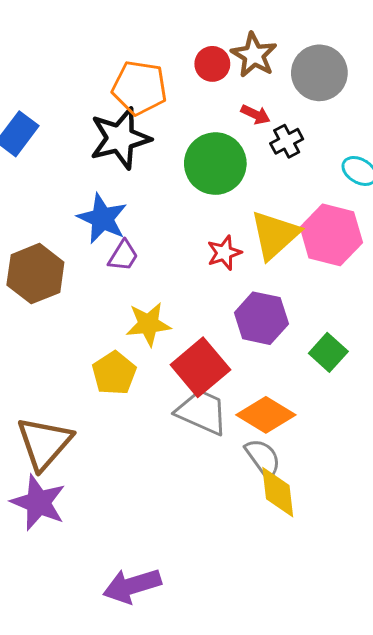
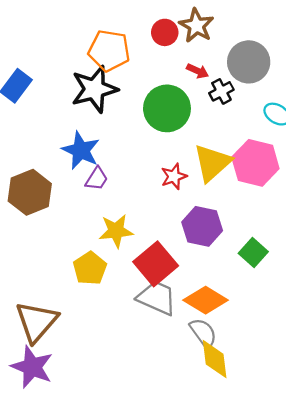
gray circle: (319, 73) -> (249, 62), moved

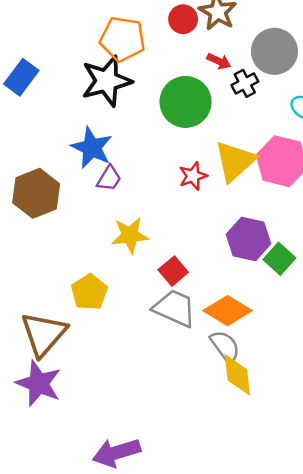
purple hexagon: (202, 226) -> (249, 239), moved
red square: (156, 264) -> (173, 271), size x0.6
yellow pentagon: (90, 268) -> (89, 292), moved

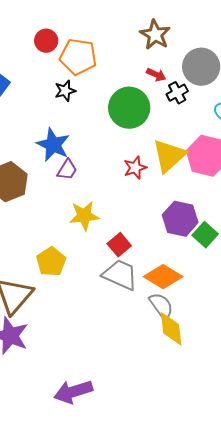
red circle: (183, 19) -> (46, 41), moved
black star: (107, 81) -> (65, 91), size x0.5

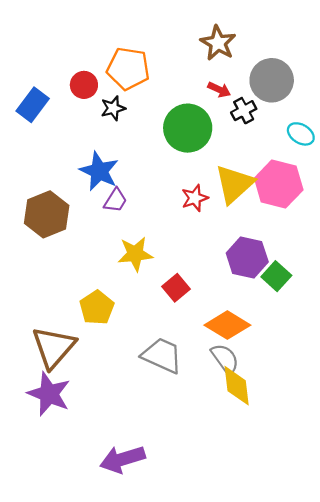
red circle: (46, 41) -> (84, 85), moved
gray trapezoid: (120, 275) -> (162, 355), moved

